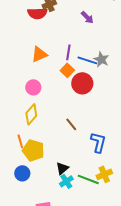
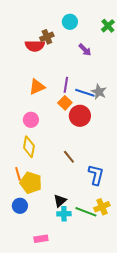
yellow diamond: (31, 114) -> (29, 147), turned -30
cyan cross: (66, 181) -> (64, 214), turned 32

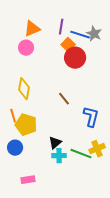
orange square: (65, 103) -> (68, 45), moved
pink circle: (31, 120) -> (26, 48), moved
pink rectangle: (41, 239) -> (28, 180), moved

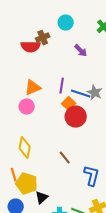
black triangle: (55, 143) -> (42, 198), moved

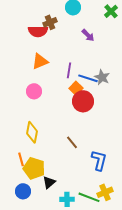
orange triangle: (33, 88) -> (40, 61), moved

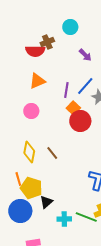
blue line: (88, 78) -> (85, 86), moved, turned -66
brown line: (72, 142) -> (52, 153), moved
blue circle: (23, 191) -> (20, 211), size x1.5

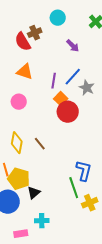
red semicircle: (35, 51) -> (23, 42), turned 60
orange triangle: (37, 81) -> (25, 72), turned 42
green line: (86, 217) -> (74, 188), moved, turned 50
cyan cross: (64, 219) -> (42, 221), moved

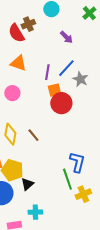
orange square: (61, 99) -> (54, 90), turned 32

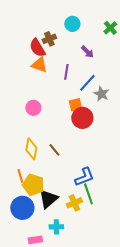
orange triangle: (18, 63) -> (39, 65), moved
purple line: (47, 72) -> (66, 72), moved
blue L-shape: (77, 162) -> (84, 177), moved, turned 55
black triangle: (27, 184) -> (48, 199), size x1.5
yellow cross: (83, 194) -> (74, 203), moved

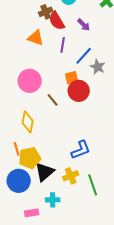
red semicircle: (37, 48) -> (57, 21), moved
pink circle: (33, 108) -> (30, 81), size x1.5
brown line: (54, 150) -> (53, 100), moved
yellow pentagon: (33, 185) -> (30, 158), turned -30
green line: (88, 194) -> (93, 185), moved

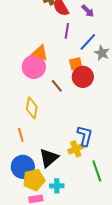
orange triangle: (36, 38) -> (40, 53), moved
blue L-shape: (81, 150) -> (85, 136), turned -55
yellow pentagon: (30, 158) -> (34, 180), moved
yellow cross: (71, 176) -> (76, 149), moved

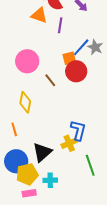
blue line: (88, 42) -> (81, 47), moved
orange triangle: (40, 53) -> (39, 15), moved

